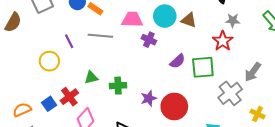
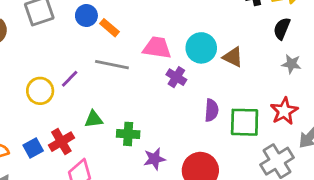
purple line: (69, 41) -> (70, 79), moved, turned 64
red star: (223, 41) -> (284, 111), moved
purple semicircle: (178, 61) -> (212, 110), turned -49
purple star: (149, 98) -> (154, 159), moved

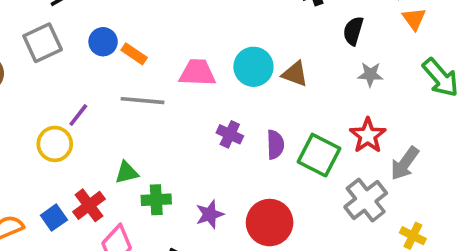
purple cross: (176, 77) -> (230, 134), moved
purple line: (70, 79) -> (78, 115), moved
green square: (245, 122) -> (319, 155), turned 32
green cross: (128, 134) -> (156, 200), moved

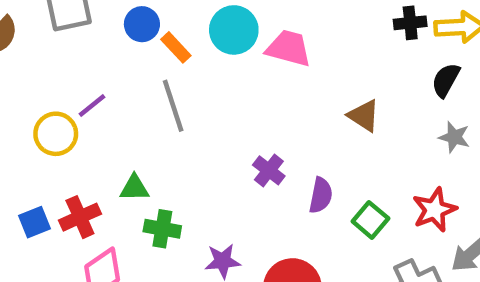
cyan circle: (253, 67) -> (234, 30), moved
pink trapezoid: (197, 73) -> (289, 48), moved
gray line: (142, 101) -> (173, 106), turned 54
green square: (319, 155) -> (370, 220), size x0.7

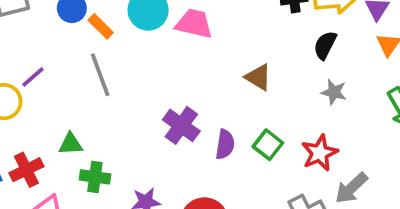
purple cross: (269, 170) -> (181, 125), size x1.4
green square: (370, 220) -> (268, 145), moved

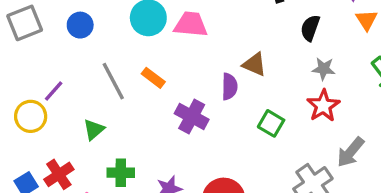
orange rectangle: (101, 26) -> (153, 78), moved
green triangle: (71, 144) -> (94, 130), moved, turned -30
purple semicircle: (225, 144) -> (229, 87), moved
red star: (320, 153) -> (323, 106), moved

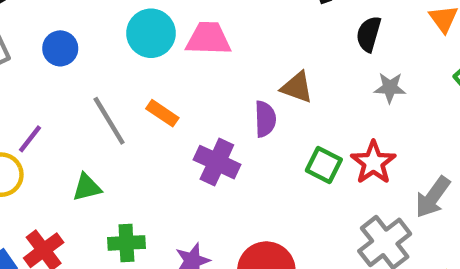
red star: (323, 106) -> (373, 162), moved
green triangle: (94, 130) -> (87, 187), turned 30

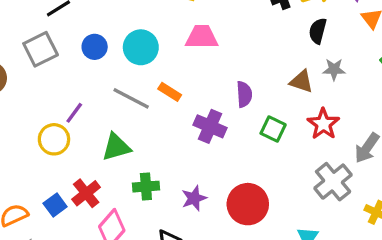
cyan circle: (151, 33) -> (141, 47), moved
brown triangle: (297, 87) -> (301, 81), moved
gray line: (109, 121) -> (131, 98), turned -30
green square: (324, 165) -> (273, 129), moved
green triangle: (87, 187) -> (116, 147), size x1.4

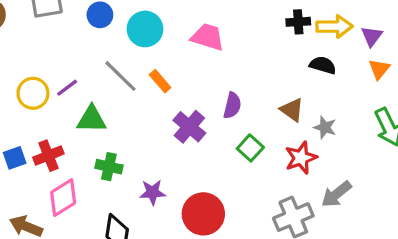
black semicircle: (318, 31) -> (323, 65), turned 75
gray star: (334, 69) -> (325, 127), moved
purple line: (74, 113) -> (67, 88), moved

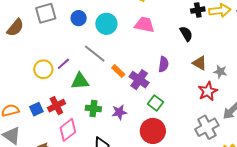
black semicircle: (323, 65) -> (186, 34), moved, turned 49
orange rectangle: (160, 81) -> (118, 71), moved
green square: (250, 148) -> (156, 103), moved
purple star: (153, 192) -> (119, 112), moved

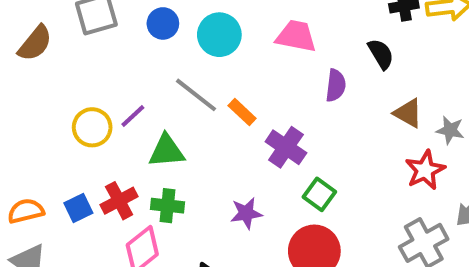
purple semicircle: (163, 64) -> (336, 85), moved
orange rectangle: (118, 71) -> (242, 112), moved
green cross: (93, 108) -> (167, 206), moved

